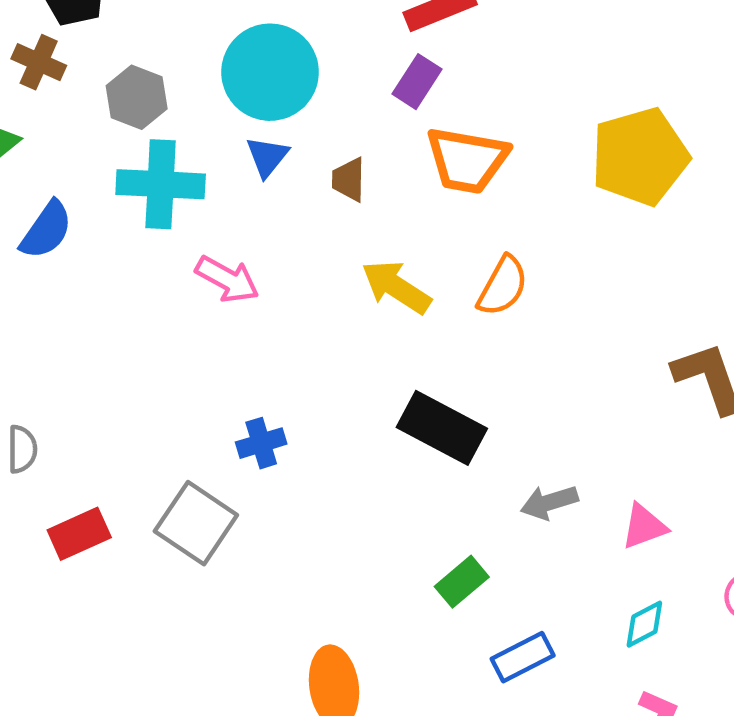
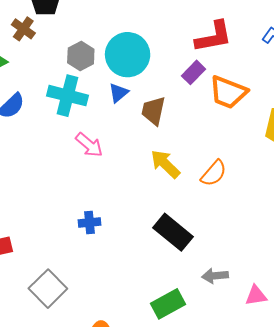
gray hexagon: (137, 97) -> (81, 56), moved
orange trapezoid: (467, 160) -> (228, 92), moved
brown trapezoid: (349, 180) -> (153, 111), size x1.4
gray square: (196, 523) -> (48, 289), moved
green rectangle: (462, 582) -> (168, 304), size x1.4

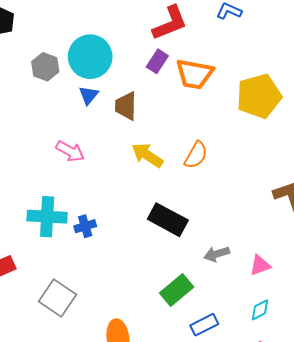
cyan cross: (67, 96) -> (47, 217), moved

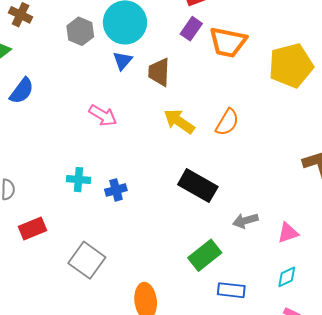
cyan cross: (47, 217) -> (78, 180), size x0.6
blue rectangle: (204, 325) -> (231, 290), turned 32

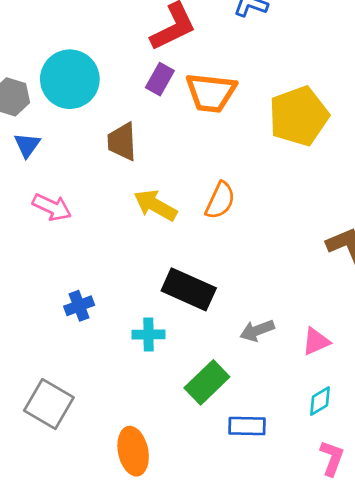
blue triangle: (123, 61) -> (27, 145), moved
cyan cross: (78, 180) -> (148, 334), moved

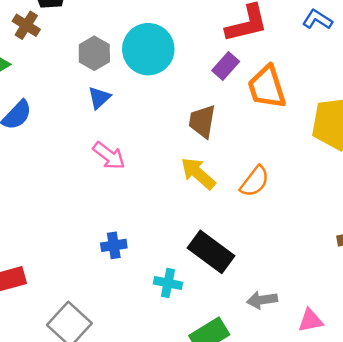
orange trapezoid: (211, 93) -> (267, 87), turned 54
brown trapezoid: (122, 142) -> (202, 121), moved

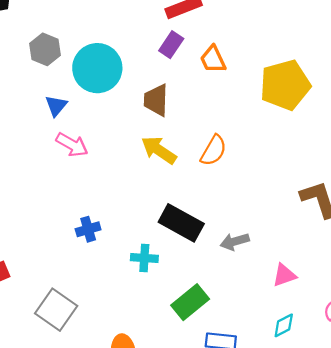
cyan circle: (148, 49) -> (97, 68), moved
orange trapezoid: (267, 87) -> (213, 59), size x0.7
blue triangle: (99, 98) -> (56, 106), moved
gray arrow: (262, 300) -> (235, 242), moved

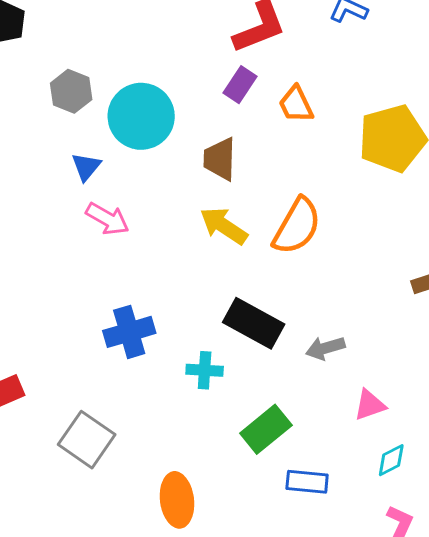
orange semicircle: (214, 150) -> (297, 226), size x1.4
blue cross: (88, 229) -> (129, 332), size x1.5
pink triangle: (284, 275) -> (370, 405), moved

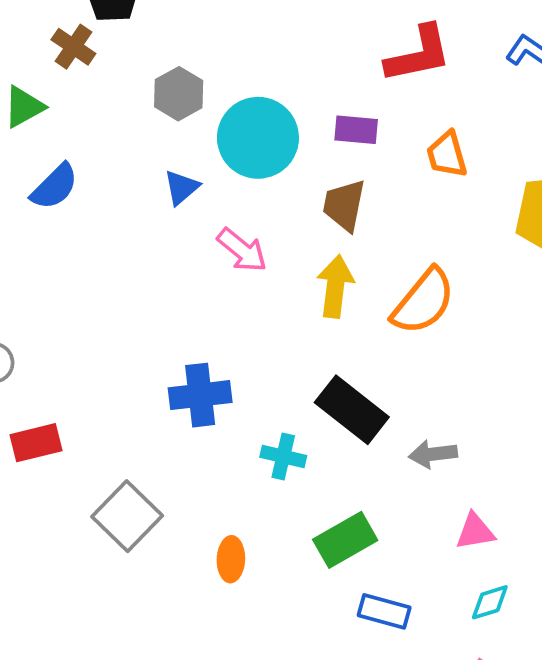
purple rectangle: (240, 85) -> (356, 130), moved, turned 52
pink arrow: (107, 219) -> (242, 250), moved
yellow arrow: (224, 226) -> (335, 286), turned 54
orange ellipse: (177, 500) -> (231, 559), moved, size x0.7

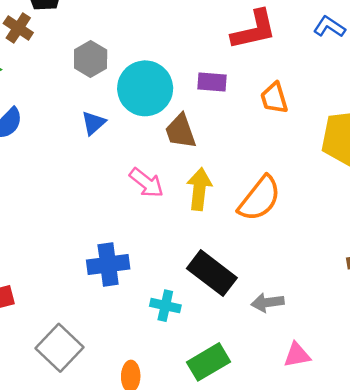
brown trapezoid: (344, 205) -> (181, 131), moved, turned -30
pink arrow: (242, 250) -> (146, 183), moved

